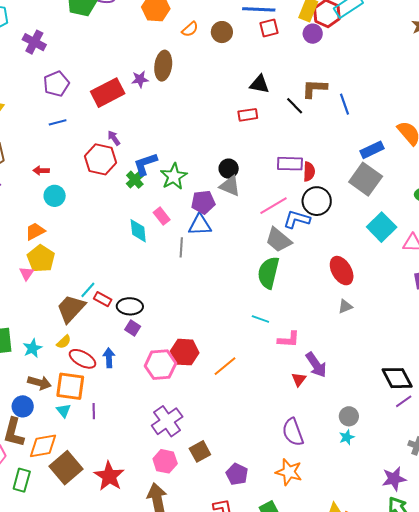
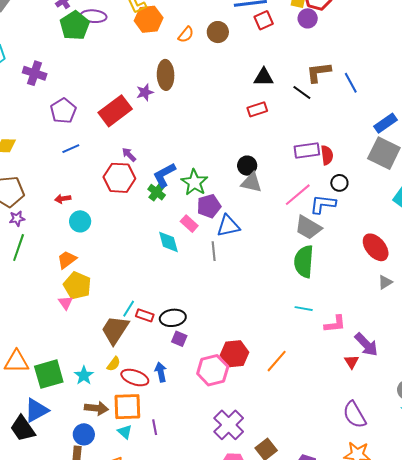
black circle: (317, 201) -> (339, 183), size x0.6
purple pentagon: (203, 202) -> (209, 206), moved

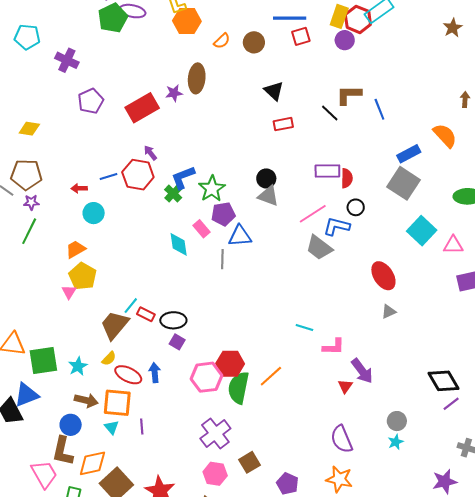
black triangle: (264, 77) -> (274, 91), moved, turned 35
blue line: (71, 149) -> (109, 176), moved
green semicircle: (304, 262) -> (239, 388), moved

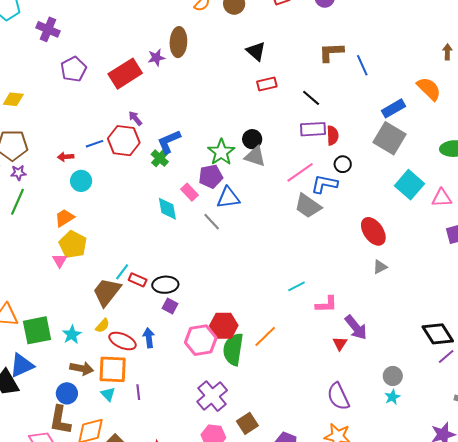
black line: (330, 113) -> (311, 98), moved
green star: (212, 189) -> (221, 152), moved
gray line: (222, 259) -> (212, 222), turned -42
cyan line: (304, 327) -> (297, 286), turned -42

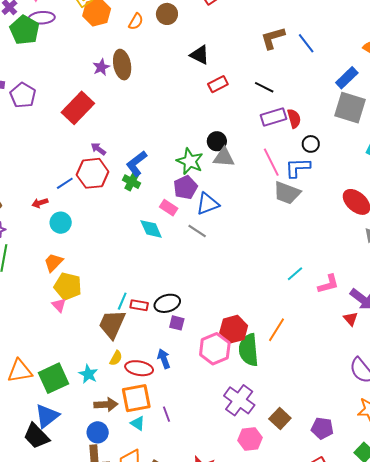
purple star: (156, 58) -> (101, 67), moved
purple pentagon: (73, 69) -> (23, 95), moved
pink line: (300, 172) -> (271, 162), turned -68

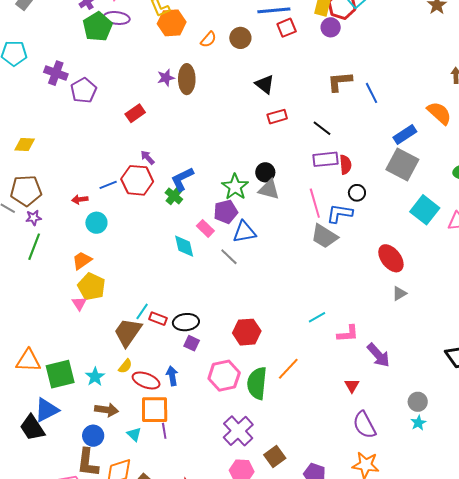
red rectangle: (78, 108) -> (135, 113), size x0.6
red triangle: (351, 319) -> (352, 386), moved
red hexagon: (234, 329) -> (247, 332), moved
orange square: (136, 398) -> (155, 410), moved

